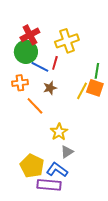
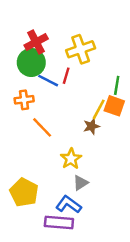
brown star: (50, 88) -> (91, 126), moved
yellow pentagon: (32, 166) -> (24, 192), moved

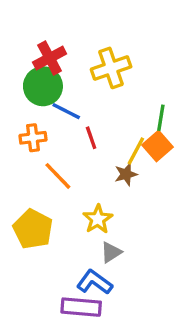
red line: (66, 76) -> (91, 138), moved, turned -35
orange square: (114, 106) -> (158, 146), turned 30
yellow pentagon: (24, 192) -> (33, 229), moved

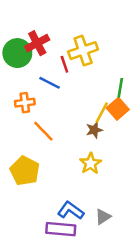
green circle: (43, 86) -> (17, 53), moved
red line: (91, 138) -> (64, 64), moved
yellow star: (98, 219) -> (91, 163), moved
gray triangle: (111, 252) -> (103, 217), moved

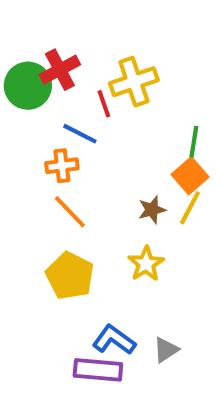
orange cross: (25, 103) -> (62, 166), moved
yellow line: (102, 113) -> (190, 208), moved
yellow pentagon: (25, 171) -> (70, 276), moved

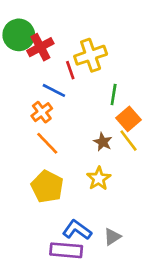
green circle: (28, 86) -> (19, 35), moved
green line: (194, 142) -> (114, 94), moved
orange cross: (62, 166) -> (42, 112), turned -30
yellow line: (190, 208) -> (128, 141), turned -65
brown star: (152, 210) -> (103, 142), turned -30

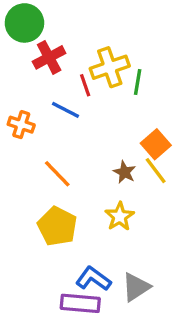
green circle: (19, 35) -> (24, 23), moved
green line: (114, 94) -> (138, 82), moved
orange cross: (42, 112) -> (21, 125), moved, turned -35
gray triangle: (112, 237) -> (136, 287), size x1.4

